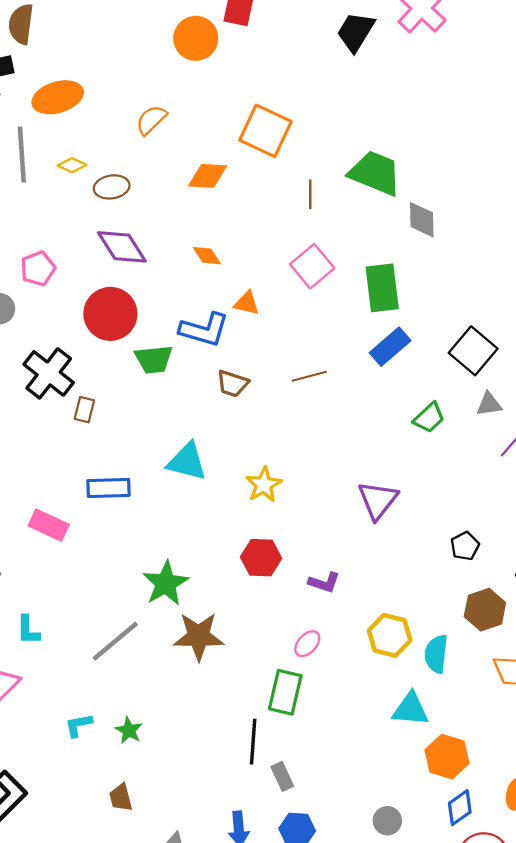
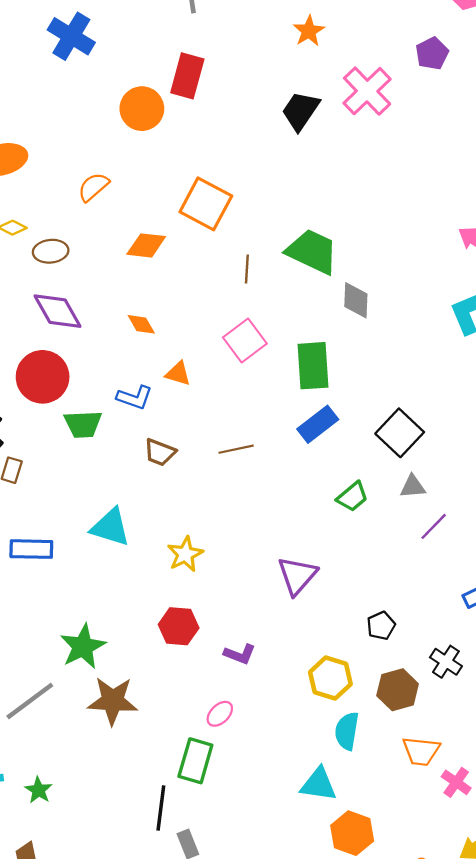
blue L-shape: (204, 330) -> (135, 398), size x0.7
yellow hexagon: (390, 635) -> (330, 678), moved

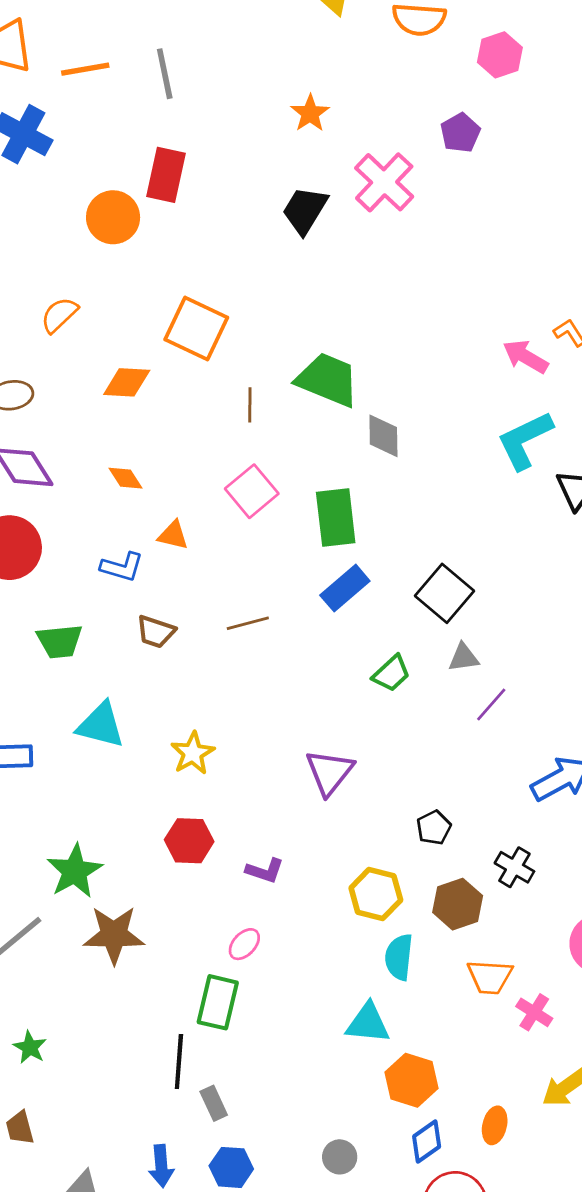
green trapezoid: (83, 424) -> (60, 641), moved

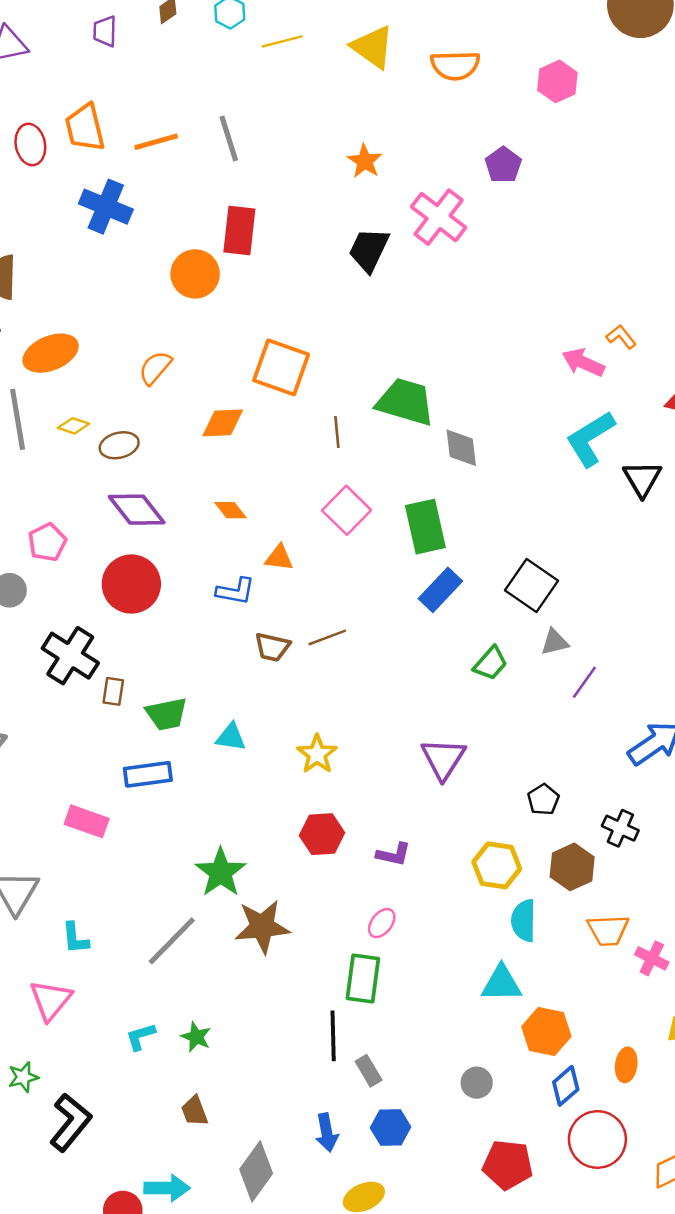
pink hexagon: (500, 55) -> (557, 81), moved
brown line: (248, 623) -> (327, 637), moved
green trapezoid: (60, 641) -> (166, 714), moved
cyan triangle: (101, 725) -> (231, 737), size x0.7
gray circle: (340, 1157) -> (477, 1083), moved

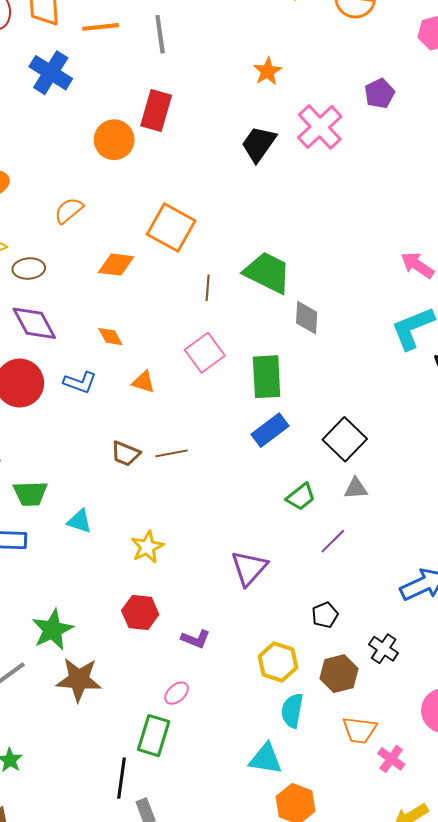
blue L-shape: (235, 591) -> (80, 382), moved
purple line: (584, 682) -> (333, 541), moved

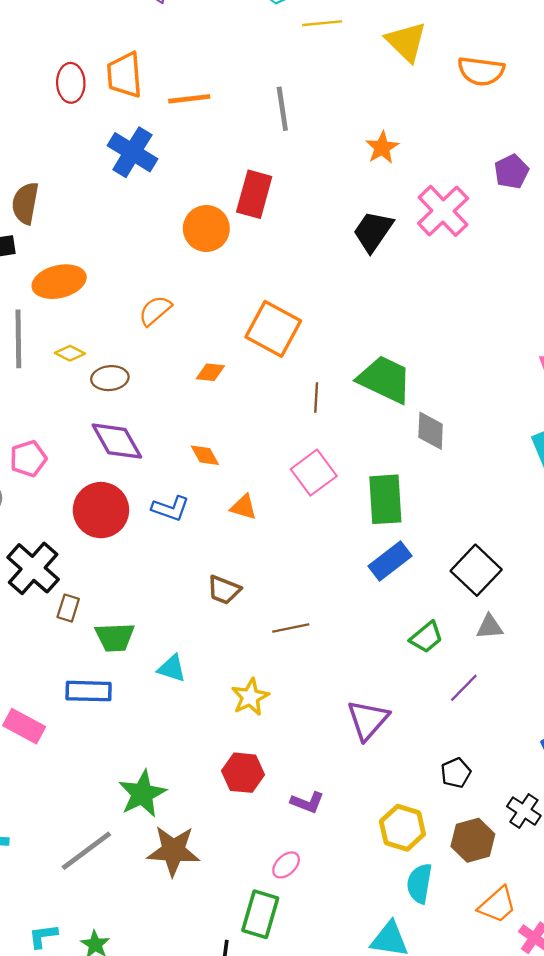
gray line: (160, 34) -> (282, 109), moved
orange diamond: (116, 265) -> (210, 372), size x0.7
brown line: (172, 453) -> (291, 628), moved
orange trapezoid: (360, 730) -> (497, 905), turned -48

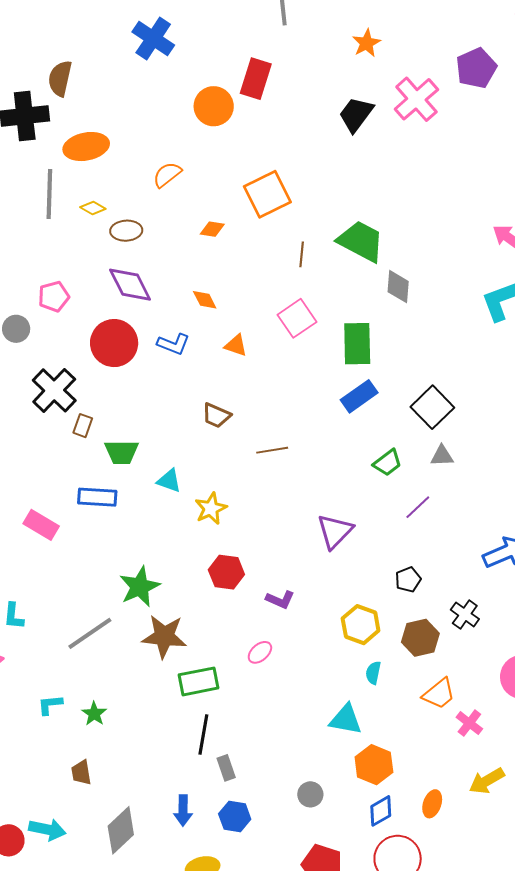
purple pentagon: (511, 172) -> (476, 68), size x1.4
orange square: (273, 329) -> (267, 194), turned 33
yellow star: (250, 697) -> (211, 508), moved
cyan semicircle: (419, 883) -> (373, 673), size x0.7
green rectangle: (260, 914) -> (198, 681), moved, turned 60

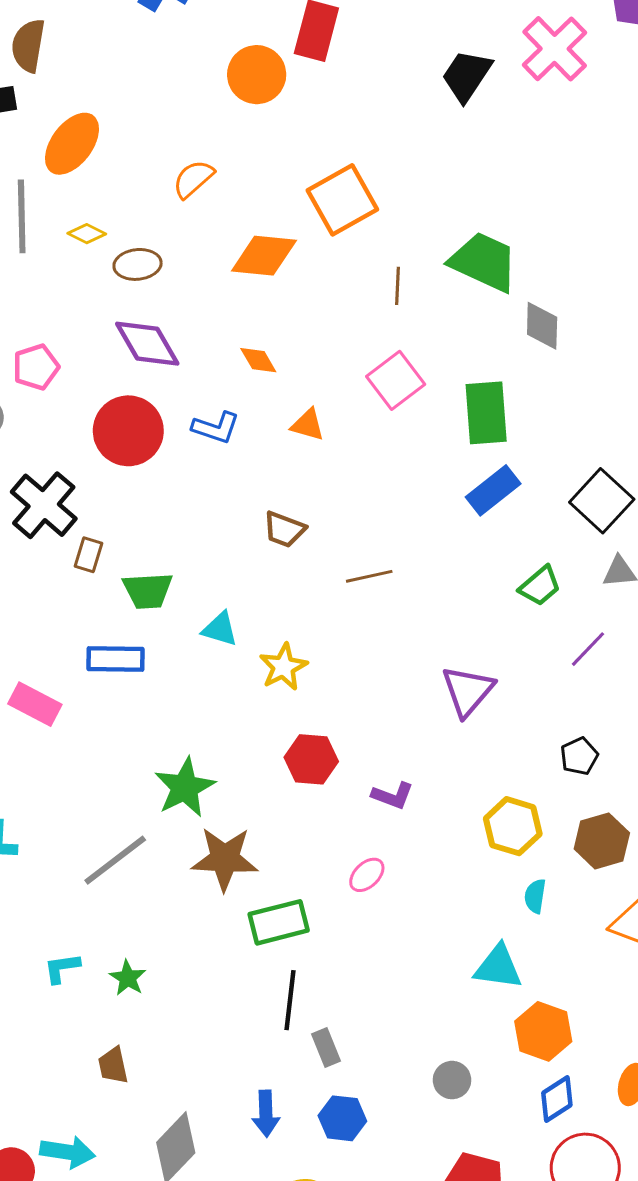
orange ellipse: (86, 147) -> (72, 144), turned -39
orange diamond: (212, 229) -> (264, 256), size x1.8

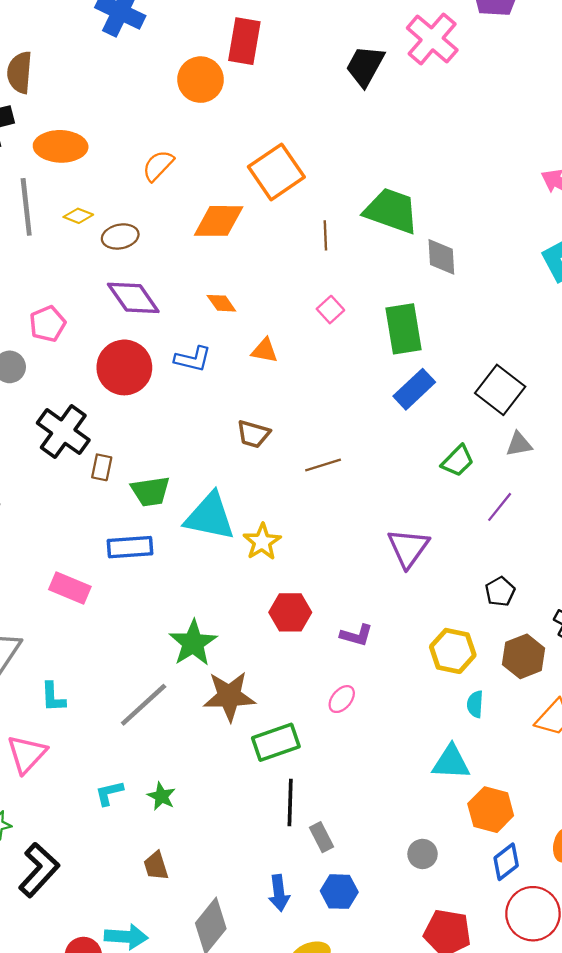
orange ellipse: (72, 144) -> (61, 146), turned 60
pink square: (396, 380) -> (330, 310), size x0.6
cyan triangle: (220, 629) -> (210, 517), size x1.8

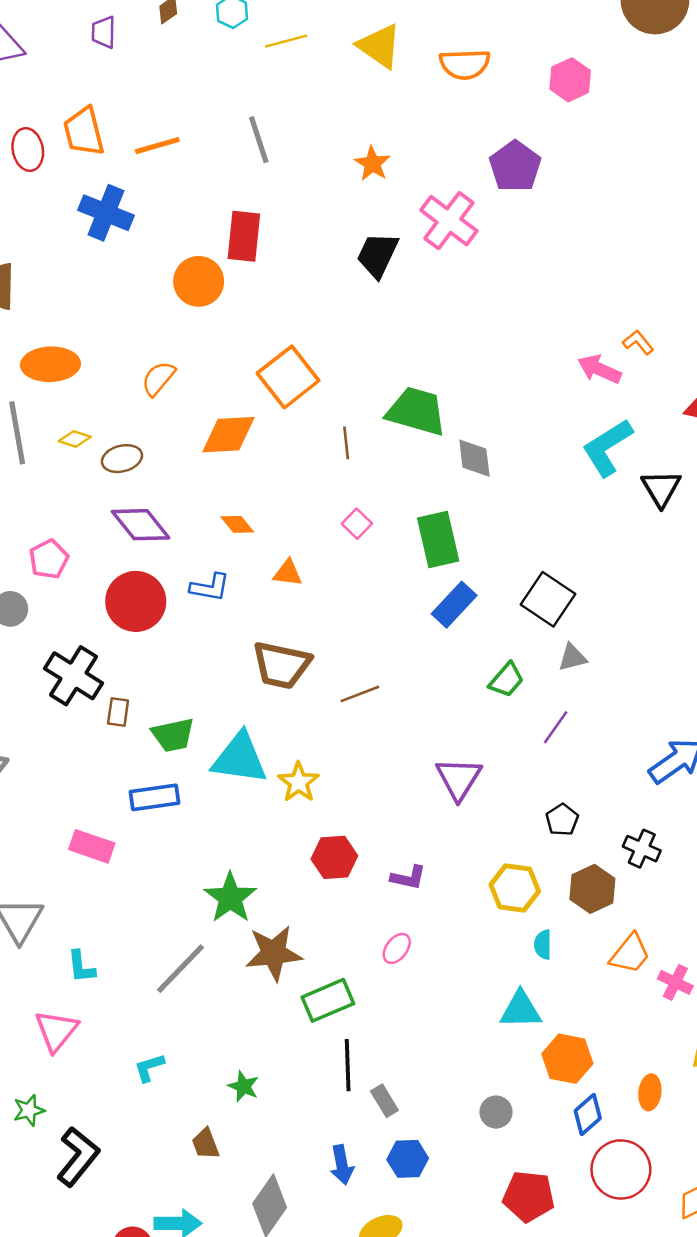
brown trapezoid: (253, 434) -> (281, 665), size x1.6
green star: (161, 796) -> (243, 1086), moved

